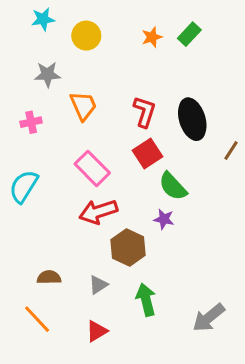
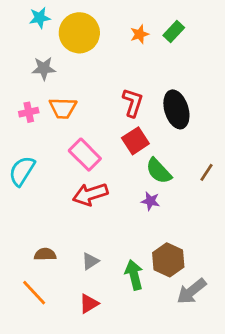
yellow circle: (86, 36) -> (79, 33), size x1.5
orange trapezoid: (83, 106) -> (63, 108), moved, turned 116
brown line: (231, 150) -> (207, 172), moved
brown hexagon: (128, 248) -> (168, 260), moved

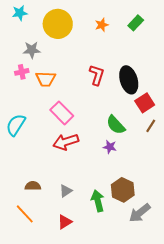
cyan star: (40, 18) -> (20, 13), moved
green rectangle: (174, 31) -> (136, 23), moved
pink cross: (29, 112) -> (22, 72), moved
red square: (135, 141) -> (145, 103), moved

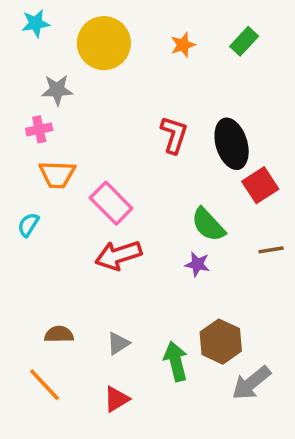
orange trapezoid: (46, 79) -> (57, 174), moved
cyan semicircle: (16, 125) -> (28, 225), size x0.6
brown line: (151, 126) -> (271, 250), moved, turned 48

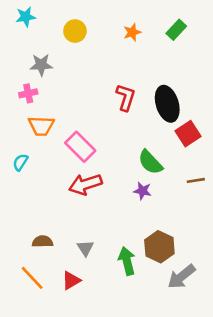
yellow circle: (104, 43) -> (75, 31), size x0.6
gray triangle: (118, 343) -> (85, 248), turned -30
red triangle: (116, 399) -> (71, 280), moved

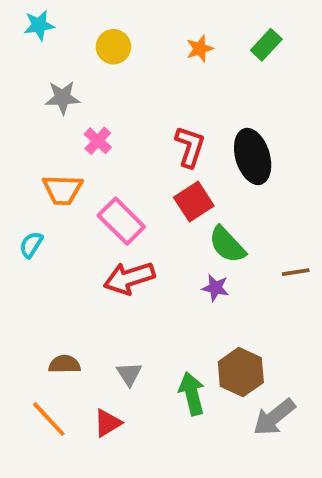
pink cross: (28, 93) -> (98, 141), moved, turned -36
red square: (188, 134) -> (194, 202), moved

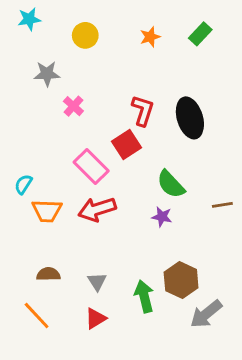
orange trapezoid: (62, 190) -> (47, 211), moved
red square: (194, 202) -> (127, 144), moved
red triangle: (108, 423) -> (96, 318), moved

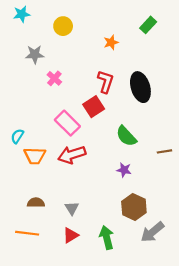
orange star: (150, 37) -> (111, 42), moved
purple star: (162, 217) -> (124, 170), moved
green arrow: (144, 296) -> (107, 238), moved
orange line: (37, 315) -> (27, 233), turned -40

